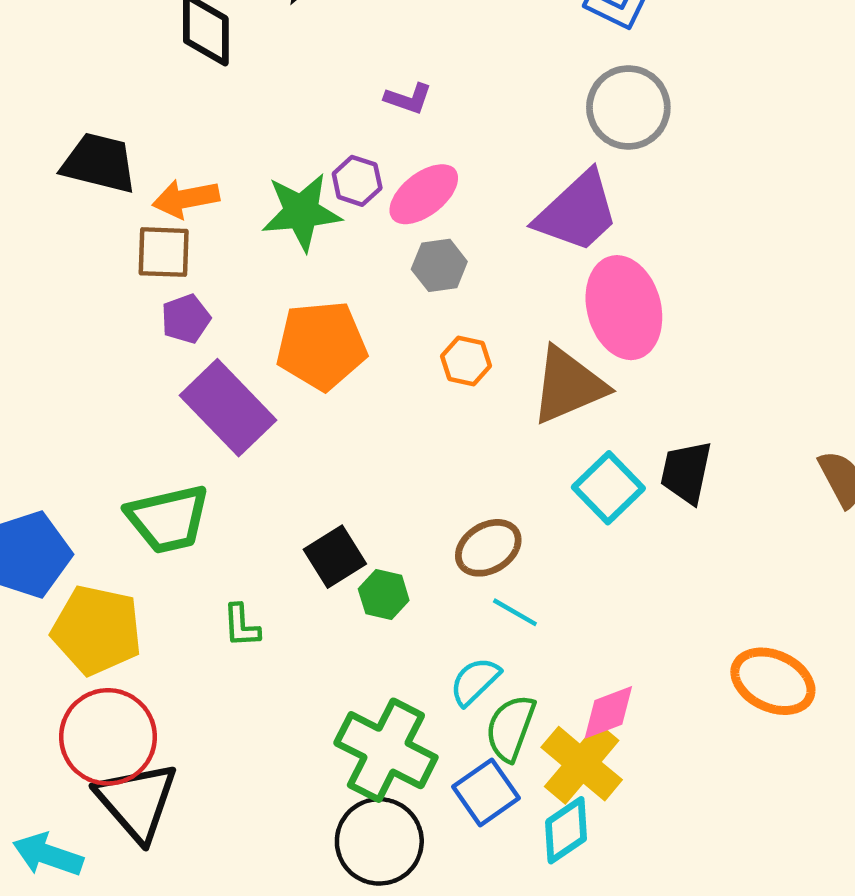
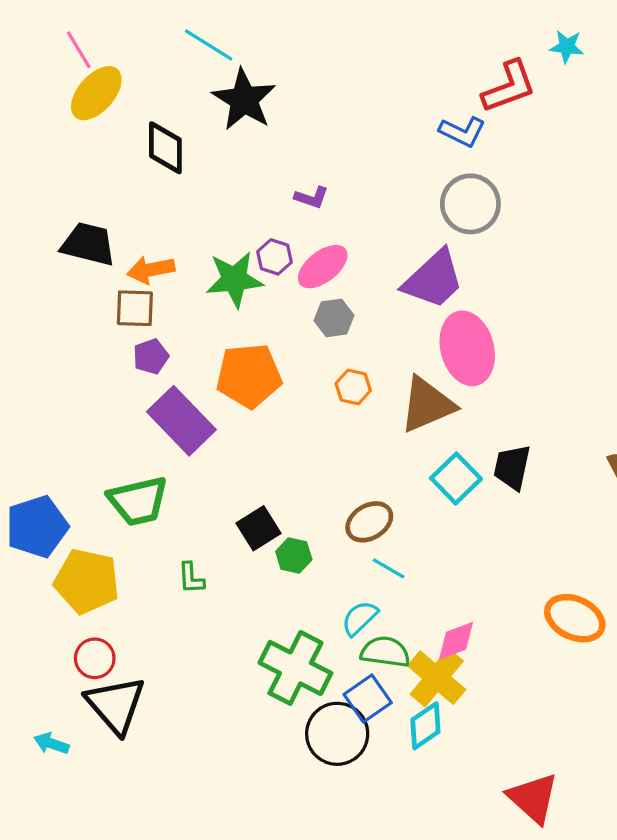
green semicircle: (510, 728) -> (385, 652), turned 78
red circle: (108, 737) -> (95, 658), size x0.6
black circle: (379, 841) -> (337, 734), moved
cyan arrow: (48, 855) -> (51, 743), size x0.7

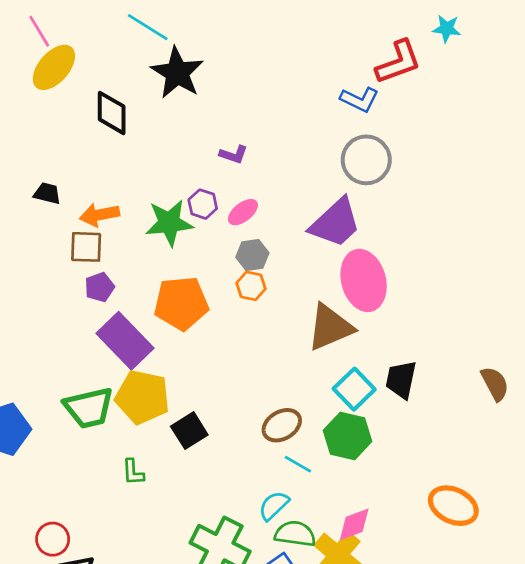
black trapezoid: (88, 244) -> (47, 193), size x0.6
pink ellipse: (323, 267) -> (243, 212), size x0.7
orange hexagon: (353, 387) -> (251, 286), moved
green hexagon: (294, 556) -> (347, 436), moved, size x1.6
yellow pentagon: (87, 581) -> (142, 397), moved

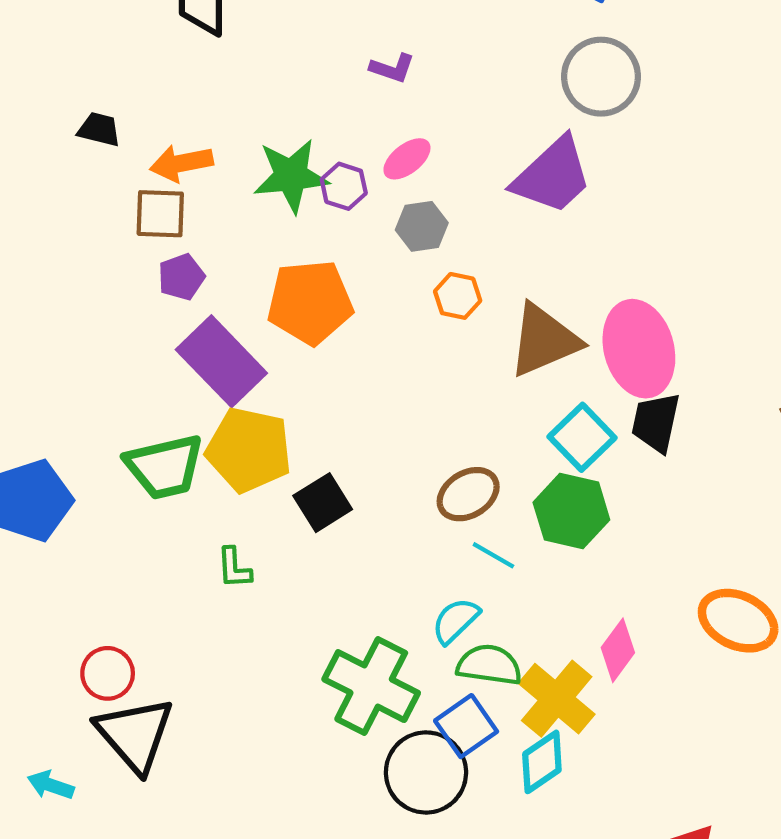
purple hexagon: (203, 204) -> (344, 186), moved
pink ellipse: (364, 280) -> (639, 349), moved
orange hexagon: (251, 286) -> (458, 296), moved
pink diamond: (354, 524) -> (618, 650), moved, turned -33

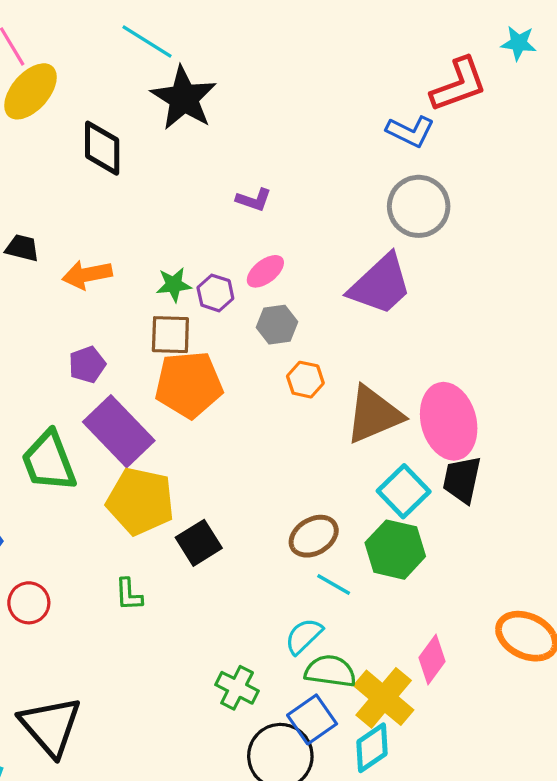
green star: (291, 176) -> (174, 285), size x0.6
brown square: (160, 214) -> (170, 335), moved
green trapezoid: (165, 467) -> (49, 461), moved, turned 82
red circle: (108, 673) -> (29, 603), moved
green cross: (371, 686) -> (237, 688), size x0.6

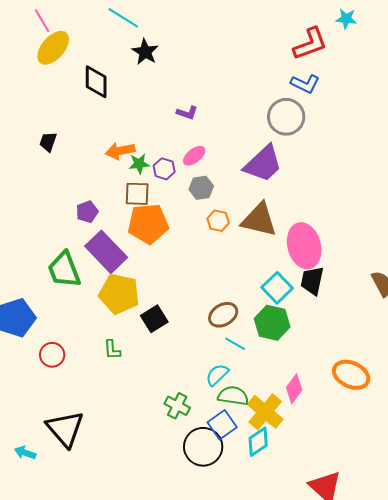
black star: (184, 98) -> (145, 52), size x0.7
blue L-shape: (410, 131) -> (305, 84), moved
black trapezoid: (22, 248) -> (48, 142), turned -85
orange arrow: (87, 275) -> (120, 151), moved
brown triangle: (374, 415) -> (259, 220), moved, turned 36

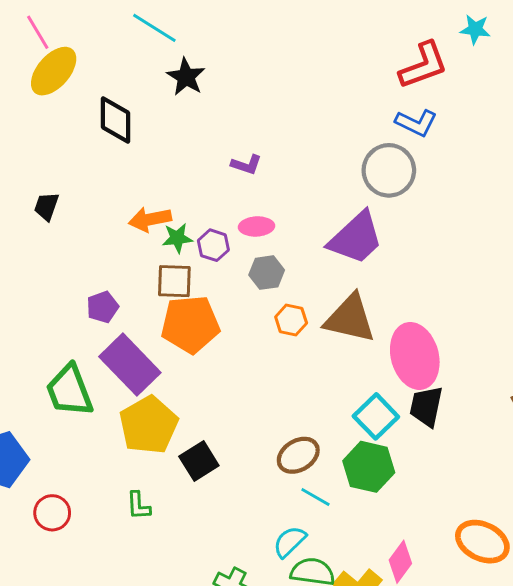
pink ellipse: (194, 156) -> (256, 226), turned 35
yellow pentagon: (119, 294) -> (149, 425), turned 30

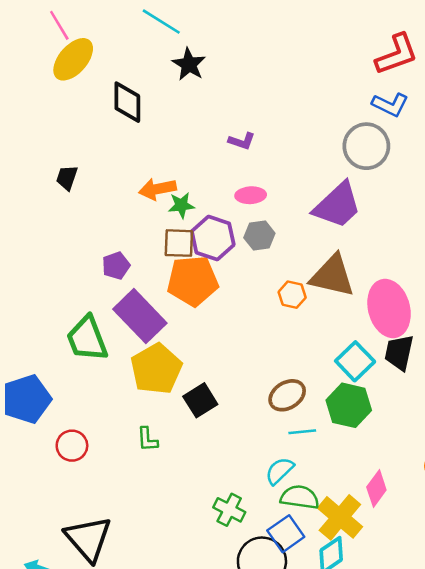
purple hexagon: (213, 245) -> (213, 238), moved, size x1.6
orange hexagon: (291, 320) -> (292, 295), moved
cyan line: (315, 497) -> (302, 432), turned -36

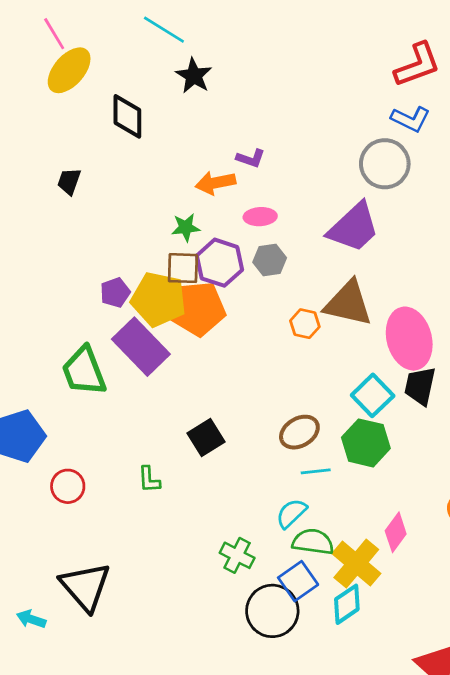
black trapezoid: (67, 178) -> (69, 181), moved
orange arrow: (157, 189) -> (215, 183), moved
yellow pentagon: (156, 369) -> (159, 299), moved, turned -30

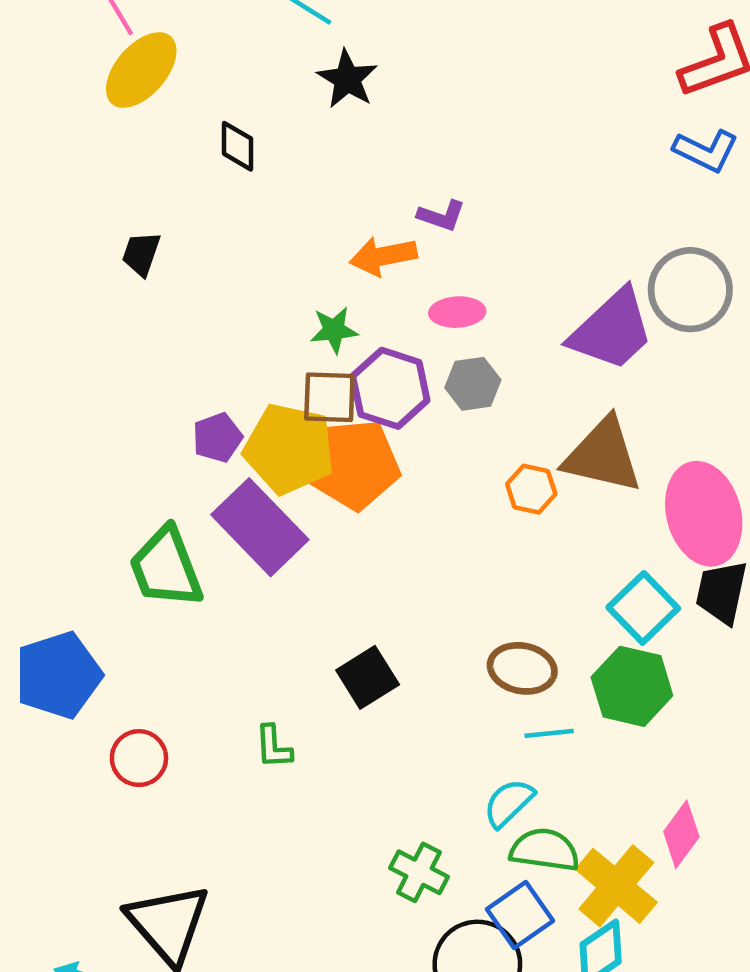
black diamond: (127, 116) -> (238, 146), size x0.7
gray circle: (385, 164) -> (690, 290), moved
brown ellipse: (299, 432) -> (522, 668), turned 42

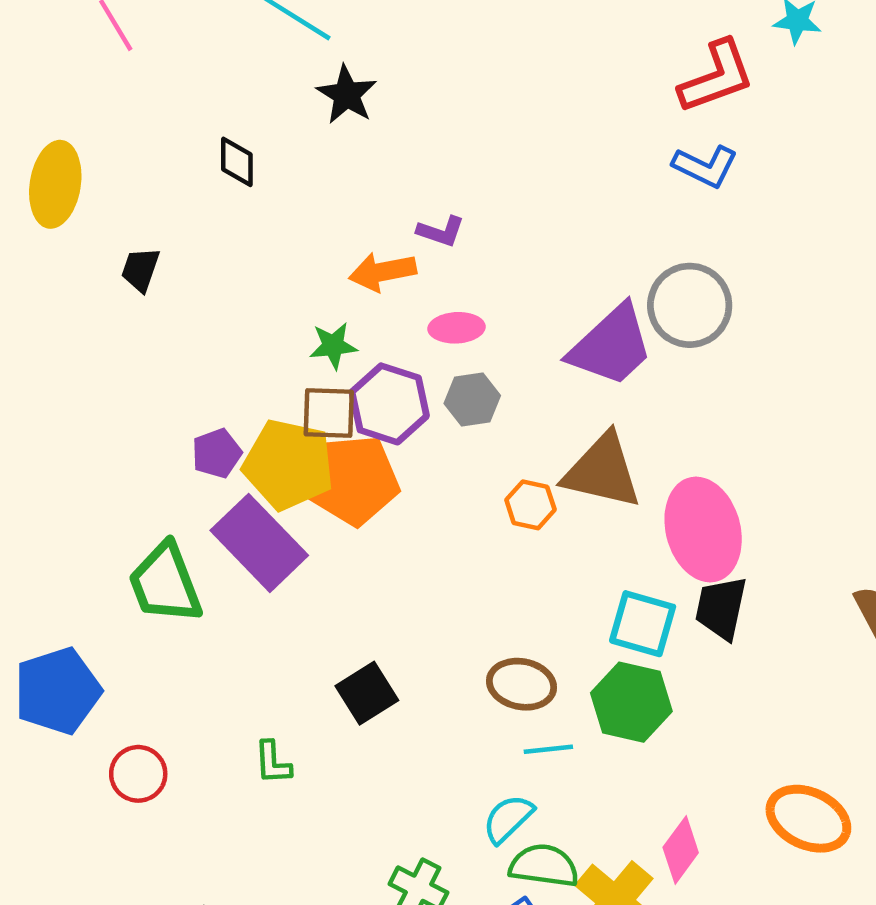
yellow ellipse: (141, 70) -> (55, 184), moved, turned -32
cyan square: (643, 608) -> (643, 624), turned -30

